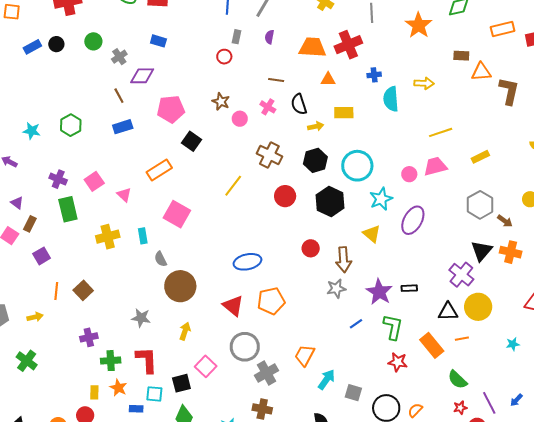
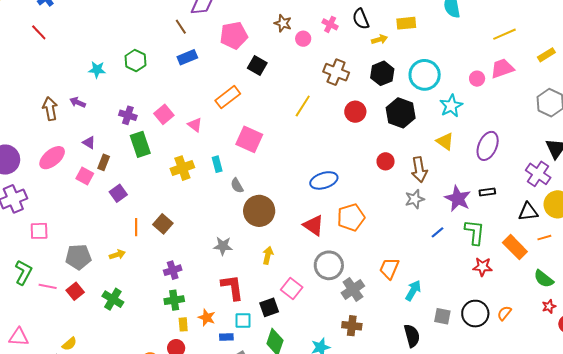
purple ellipse: (413, 220) -> (488, 146), moved
green cross: (111, 361) -> (174, 300), moved
gray square: (353, 393) -> (442, 316), moved

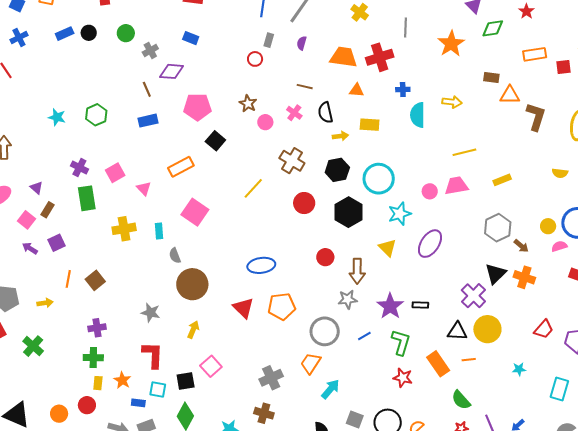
purple arrow: (78, 102) -> (30, 248), moved
purple ellipse: (488, 146) -> (430, 244), moved
gray circle: (329, 265) -> (325, 331), moved

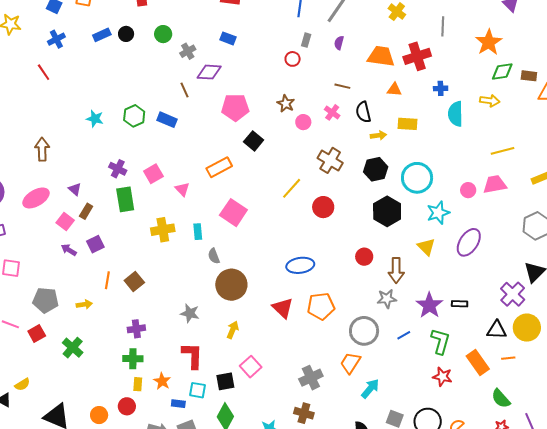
green diamond: (493, 28) -> (502, 72), moved
blue rectangle: (148, 121) -> (167, 120), moved, turned 36
red circle: (304, 203) -> (323, 207), moved

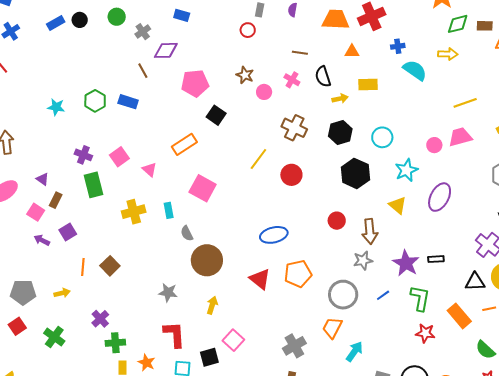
cyan semicircle: (455, 114) -> (415, 70), turned 130
cyan circle: (417, 178) -> (382, 137), size x0.7
purple cross: (136, 329) -> (100, 319), moved, turned -30

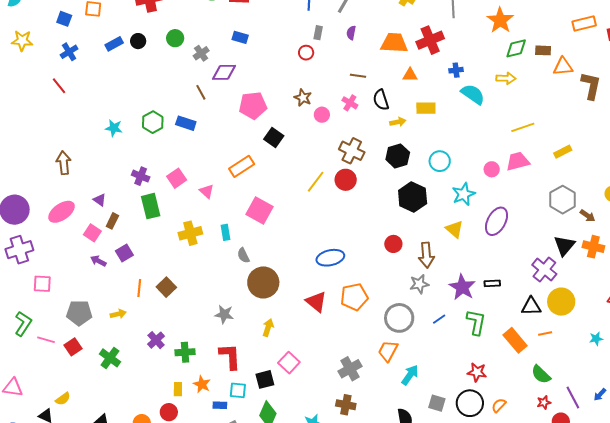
red circle: (291, 175) -> (346, 180), moved
red star: (425, 333) -> (477, 372), moved
green cross: (115, 343) -> (185, 352), moved

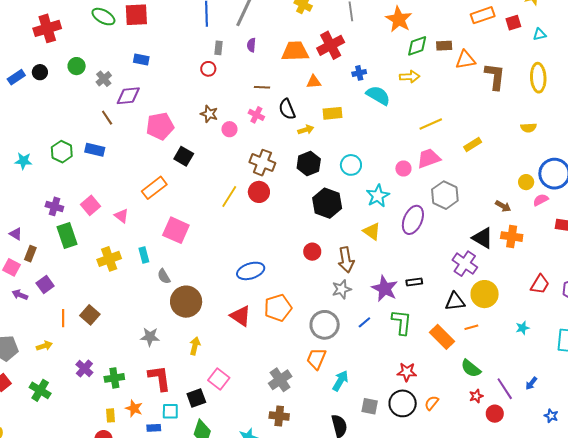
gray hexagon: (563, 200) -> (445, 195), moved
black triangle: (564, 246) -> (483, 238), turned -35

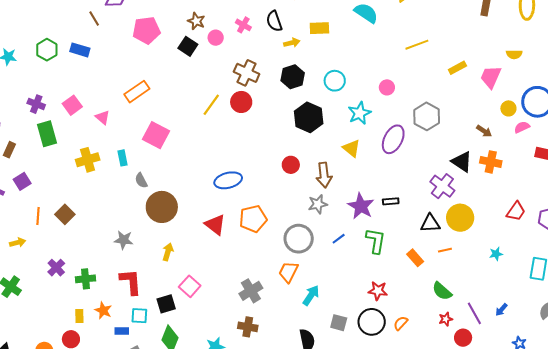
black square: (184, 156) -> (188, 46), moved
pink trapezoid: (429, 158) -> (491, 77), moved, turned -50
orange rectangle: (442, 337) -> (415, 258), size x0.7

